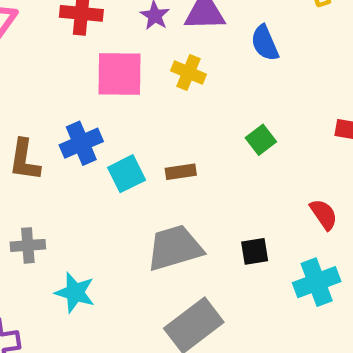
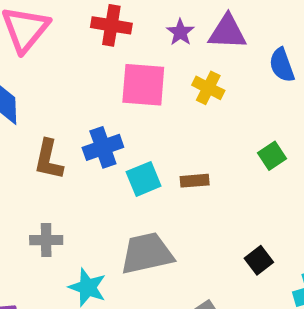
gray trapezoid: (175, 248) -> (147, 253), moved
black square: (255, 251) -> (259, 260), turned -32

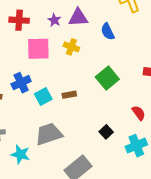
green square: (272, 156) -> (107, 78), size x1.6

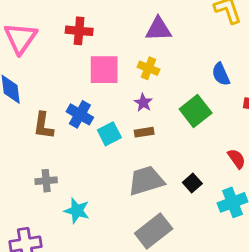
purple star: (54, 20) -> (143, 103), moved
blue semicircle: (108, 32) -> (221, 74), moved
blue cross: (21, 83) -> (80, 114), turned -36
gray trapezoid: (49, 134) -> (146, 181), moved

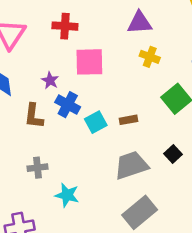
yellow cross: (148, 68) -> (150, 57), moved
purple star: (143, 103) -> (50, 80), moved
black square: (192, 183) -> (173, 154), moved

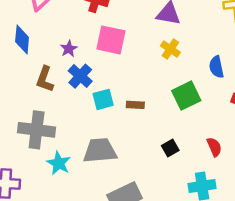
gray trapezoid: (131, 165) -> (100, 151), moved
gray cross: (37, 168) -> (37, 130), size x1.8

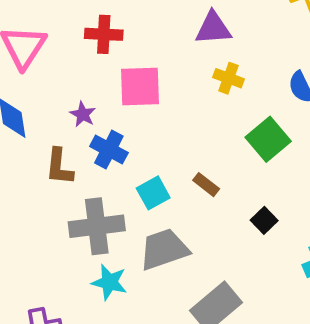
cyan square: (103, 99) -> (153, 193), moved
brown rectangle: (135, 105) -> (206, 185), moved, turned 49
gray cross: (37, 130) -> (97, 226), moved

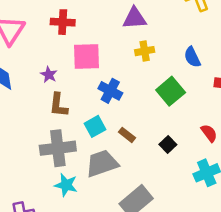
yellow cross: (229, 78) -> (145, 51), turned -30
blue cross: (109, 149) -> (110, 91), moved
brown L-shape: (59, 167) -> (58, 105), moved
brown rectangle: (206, 185) -> (127, 135), moved

